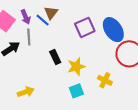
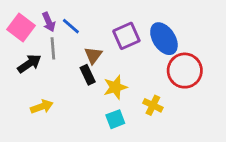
brown triangle: (51, 13) -> (93, 55), moved
yellow arrow: (26, 92) -> (42, 107), moved

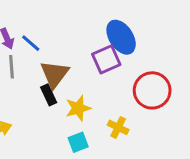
purple square: (126, 36) -> (106, 59), moved
blue ellipse: (164, 39) -> (121, 37), moved
brown triangle: (93, 55) -> (54, 74), size x1.5

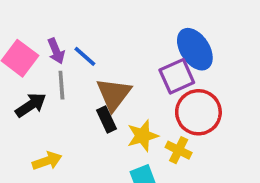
red circle: (152, 90) -> (198, 112), moved
yellow cross: (118, 127) -> (179, 150), moved

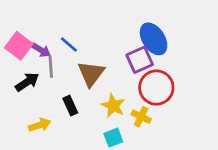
purple arrow: (56, 51) -> (41, 50), moved, turned -36
black rectangle: (107, 119) -> (70, 106), moved
yellow star: (143, 136) -> (113, 106), turned -30

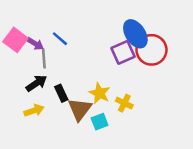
brown triangle: (91, 74) -> (80, 109), moved
black arrow: (27, 82) -> (36, 83), moved
red circle: (156, 88) -> (151, 50), moved

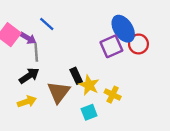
blue line: (60, 39) -> (47, 24), moved
red circle: (151, 50) -> (138, 44), size x0.7
black rectangle: (61, 93) -> (76, 76), moved
brown triangle: (80, 109) -> (59, 92), moved

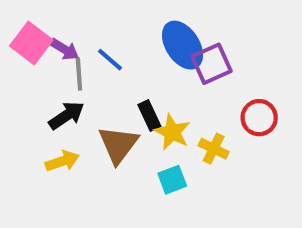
blue line: (47, 24) -> (110, 60), moved
blue ellipse: (123, 29) -> (183, 45), moved
red circle: (138, 44) -> (259, 118), moved

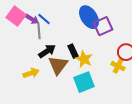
blue line: (110, 60) -> (44, 19), moved
black arrow: (67, 116) -> (47, 51), moved
yellow cross: (214, 149) -> (118, 66), moved
cyan square: (172, 180) -> (84, 82), size x1.5

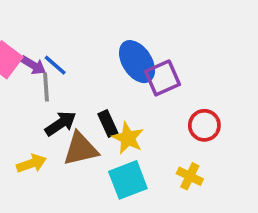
brown triangle: (58, 65) -> (81, 149), turned 40
yellow cross: (118, 66) -> (190, 176), moved

